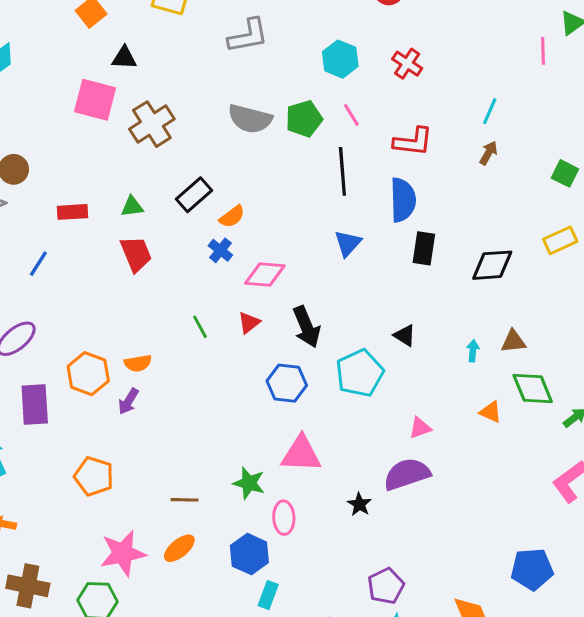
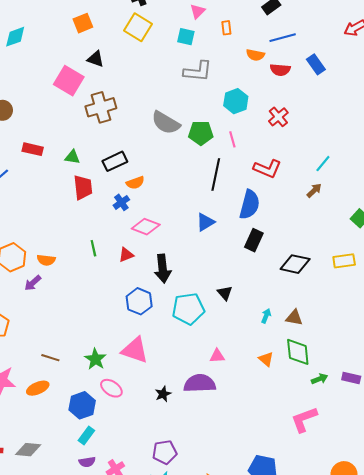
gray L-shape: (248, 36) -> (198, 71), moved
red trapezoid: (136, 254) -> (83, 187), moved
pink ellipse: (284, 518) -> (111, 388), turned -70

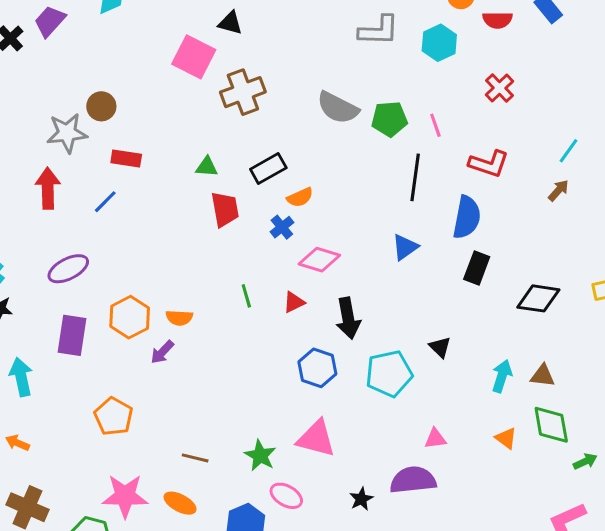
cyan hexagon: (236, 101) -> (439, 43), moved
red rectangle: (33, 149) -> (126, 159), moved
cyan arrow: (266, 316) -> (502, 376), size x1.5
orange ellipse: (38, 388) -> (180, 503), turned 55

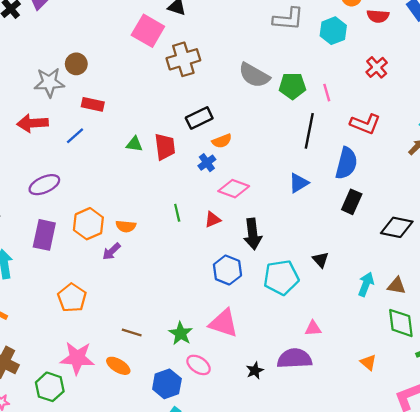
green triangle: (207, 167) -> (134, 144), moved
red arrow: (48, 188) -> (32, 123), turned -96
orange triangle: (506, 438) -> (368, 362), moved

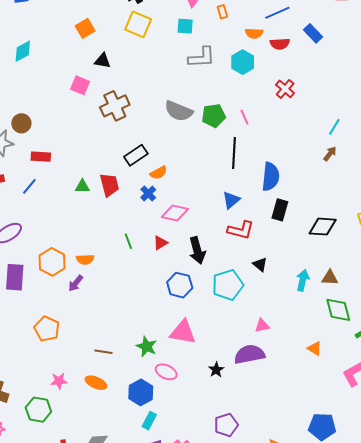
pink square: (148, 31) -> (80, 85), size x0.7
red L-shape: (365, 124) -> (241, 230), moved
pink star: (77, 358) -> (59, 381), size x0.6

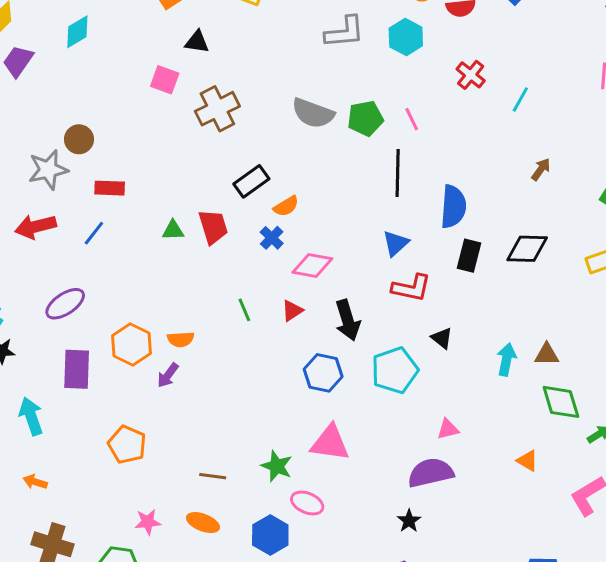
cyan line: (334, 127) -> (520, 100), moved
black diamond: (323, 227) -> (527, 249), moved
black star: (216, 370) -> (409, 521), moved

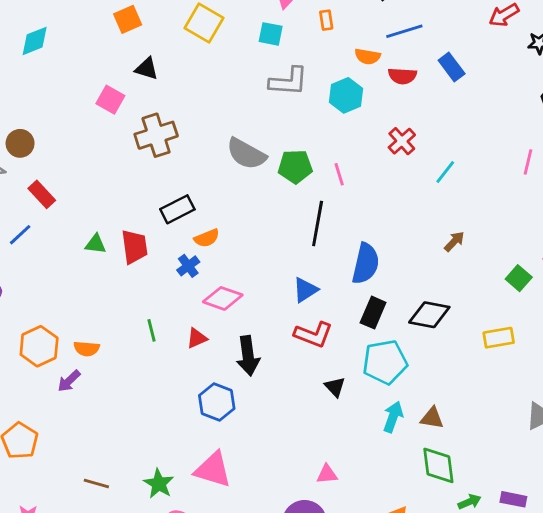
red rectangle: (110, 188) -> (42, 194), turned 36
cyan pentagon: (395, 370) -> (385, 362), moved

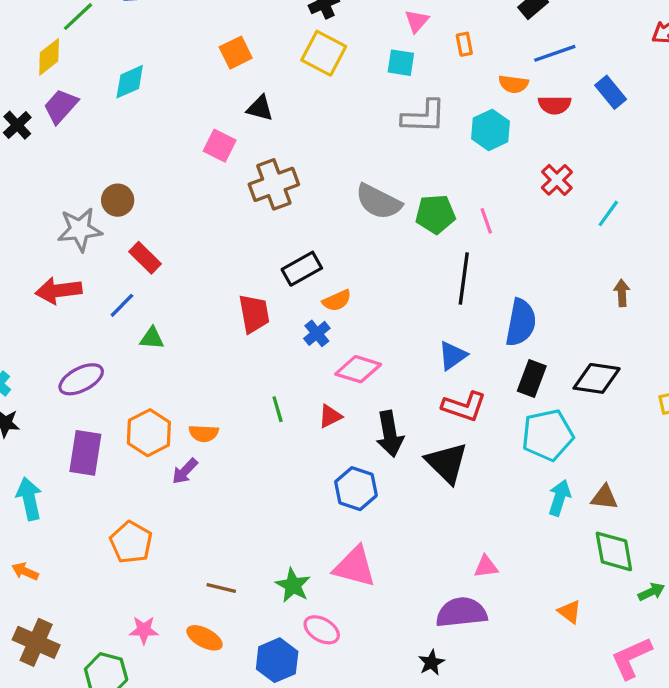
brown arrow: (454, 241) -> (622, 293), turned -45
green triangle: (96, 244) -> (152, 338), moved
black triangle: (335, 387) -> (447, 463), moved, size x1.8

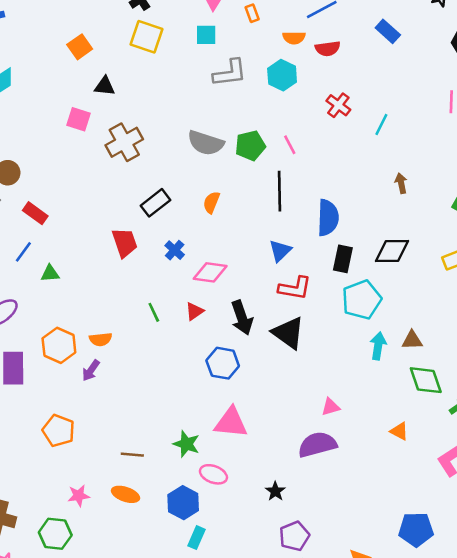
blue rectangle: (611, 92) -> (388, 31), moved
orange semicircle: (337, 301) -> (211, 202), moved, turned 145
black star: (431, 663) -> (275, 491), moved

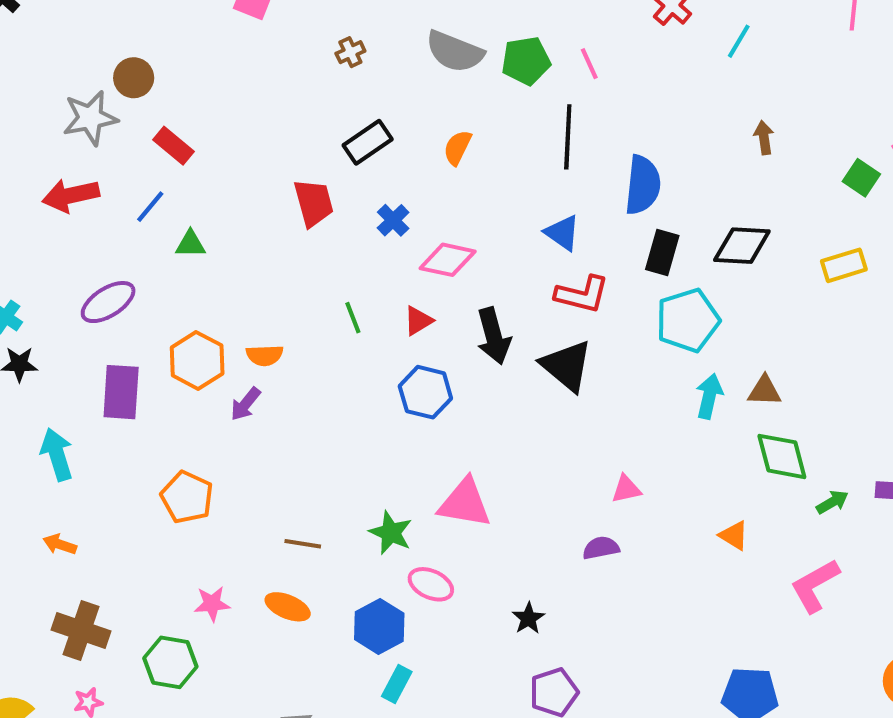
brown cross: (124, 142) -> (350, 52), moved, size x0.5
blue triangle: (280, 251) -> (562, 233), turned -45
blue hexagon: (223, 363) -> (425, 392), moved
purple semicircle: (317, 445) -> (601, 548), size x0.6

